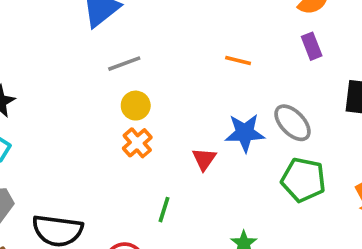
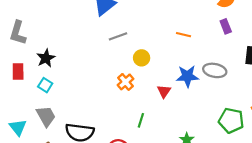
yellow circle: (136, 106) -> (142, 58), moved
gray ellipse: (293, 123) -> (215, 70), turned -35
green pentagon: (303, 180) -> (231, 121), moved

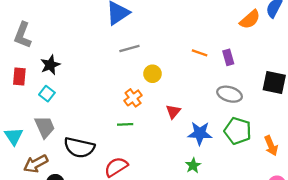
purple rectangle: (226, 26) -> (228, 57), moved
blue star: (187, 76) -> (200, 133), moved
green line: (141, 120) -> (125, 124), moved, turned 64
green pentagon: (231, 121) -> (238, 131), moved

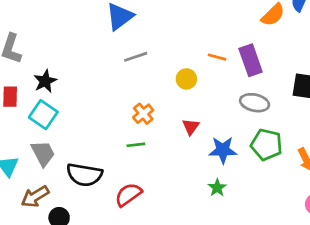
purple rectangle: (228, 57) -> (251, 60), size x1.6
yellow circle: (152, 74) -> (186, 79), moved
cyan square: (47, 94) -> (43, 115), size x1.5

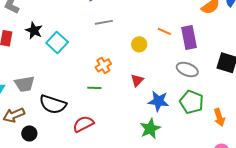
black star: (45, 81) -> (34, 31), turned -30
cyan square: (43, 115) -> (57, 42), moved
gray trapezoid: (43, 153) -> (24, 84), turned 100
green star: (217, 188) -> (150, 129), size x1.5

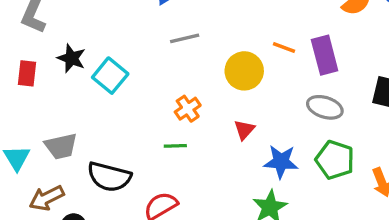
yellow circle: (139, 44) -> (244, 71), size x1.5

